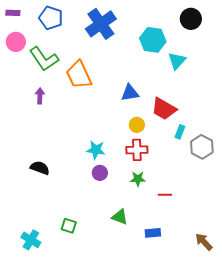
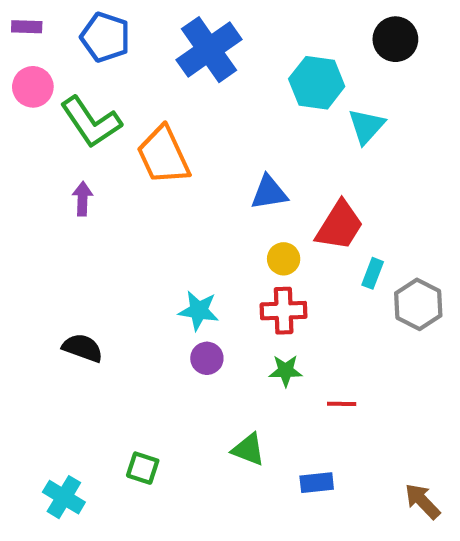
red trapezoid: (164, 109) -> (339, 226), turned -88

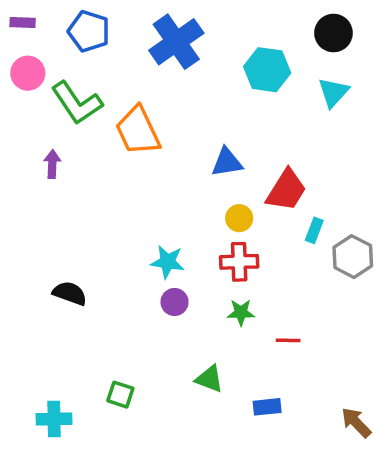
cyan triangle: (366, 126) -> (333, 92), moved
purple arrow: (83, 199) -> (52, 164), moved
cyan cross: (64, 497) -> (54, 419), turned -32

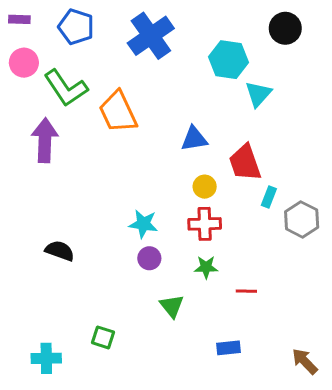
cyan triangle: (333, 92) -> (258, 94), moved
purple arrow: (52, 164) -> (45, 140), size x1.8
red trapezoid: (286, 190) -> (245, 163), turned 129
green triangle: (209, 379) -> (172, 306), moved, turned 30

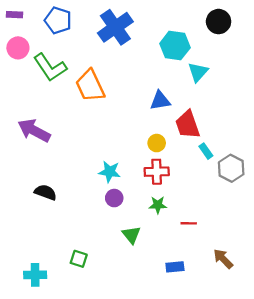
blue triangle: (194, 139) -> (160, 101), moved
purple arrow: (45, 140) -> (34, 130), moved, turned -64
cyan rectangle: (269, 197) -> (206, 151), turned -56
brown arrow: (305, 361) -> (223, 259), moved

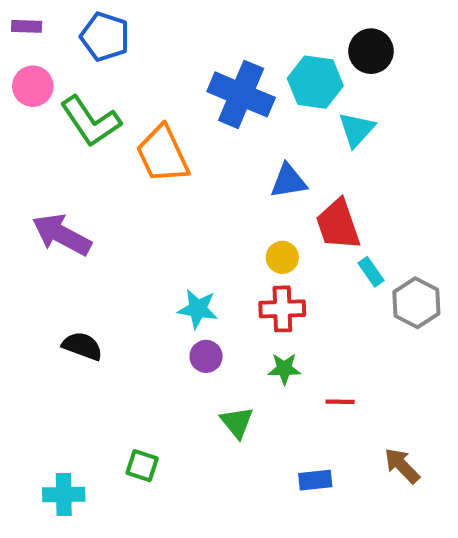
black circle: (219, 22) -> (371, 51), moved
blue cross: (115, 27) -> (241, 94), moved, turned -32

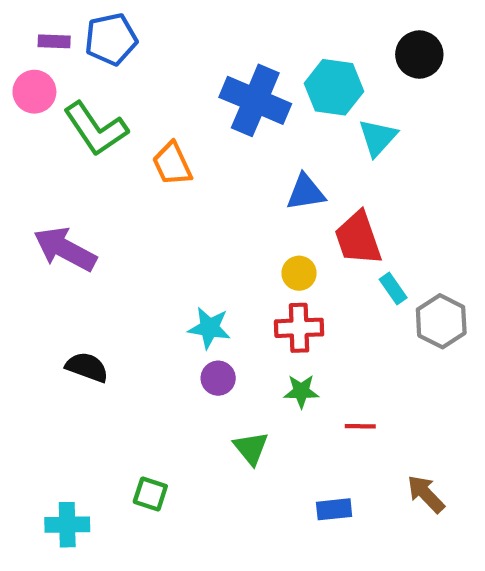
purple rectangle: (27, 26) -> (54, 41), moved
blue pentagon: (105, 37) -> (111, 39), turned -30
black circle: (371, 51) -> (419, 54), moved
orange trapezoid: (163, 154) -> (172, 164), size x0.7

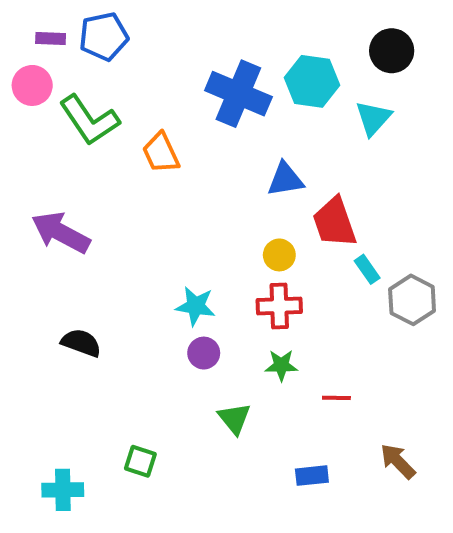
cyan triangle: (378, 138) -> (373, 118), moved

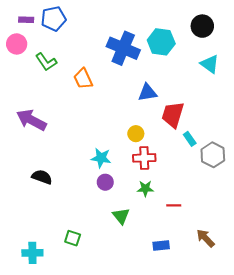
cyan triangle: (373, 118) -> (210, 64), moved, turned -36
green L-shape: (89, 120) -> (46, 62), size x0.7
red trapezoid: (334, 222) -> (173, 115), turned 36
yellow circle: (279, 255) -> (136, 134), moved

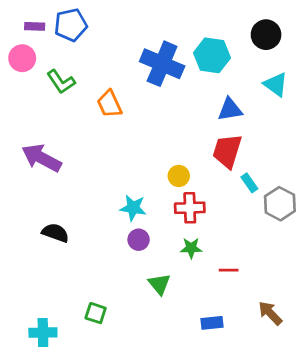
blue triangle: (147, 93) -> (230, 109), moved

